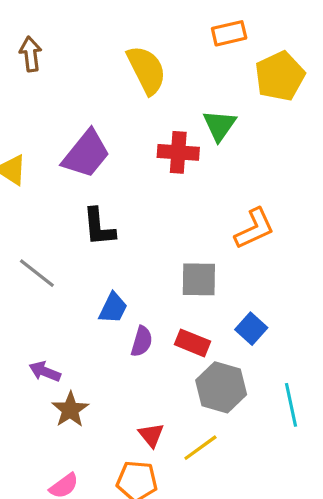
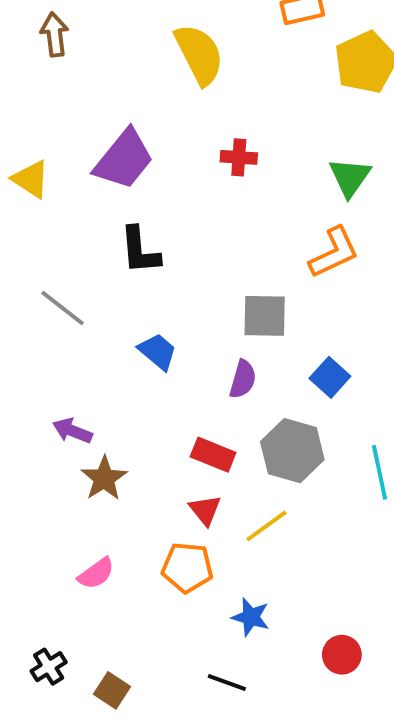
green triangle: (219, 125) -> (350, 177), moved
red cross: (178, 152) -> (239, 157), size x0.7
blue trapezoid: (113, 308) -> (158, 352), turned -76
purple semicircle: (142, 341) -> (243, 379), moved
red rectangle: (193, 343) -> (213, 455), moved

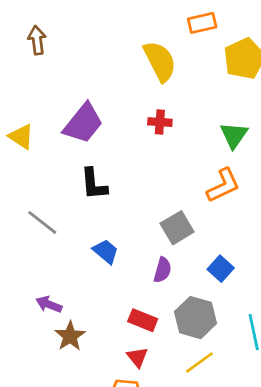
yellow semicircle: (199, 54) -> (160, 61), moved
gray square: (265, 316) -> (177, 228), turned -32
yellow line: (267, 526) -> (199, 362), moved

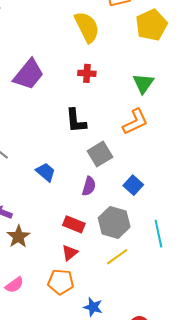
black L-shape: (94, 184) -> (76, 121), moved
red triangle: (137, 357) -> (70, 253), turned 30

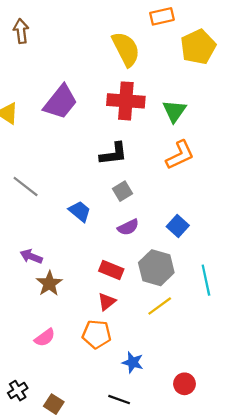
red cross: (87, 73) -> (126, 101), size x1.8
green triangle: (143, 83) -> (174, 111), moved
black L-shape: (76, 121) -> (113, 154), turned -92
gray square: (100, 154) -> (123, 191), moved, size x0.7
purple semicircle: (89, 186) -> (128, 227), turned 48

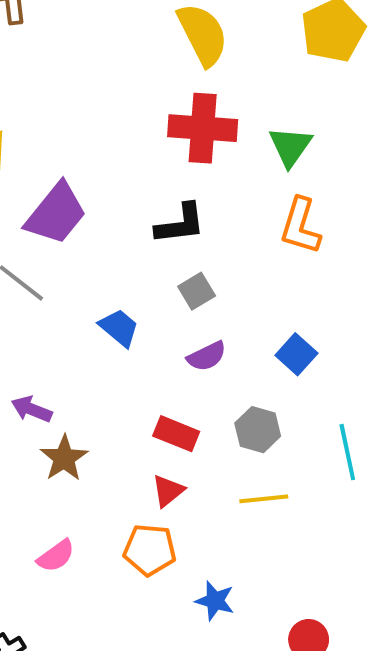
purple trapezoid: (61, 102) -> (56, 214), moved
orange L-shape: (180, 155) -> (300, 226), turned 132
gray hexagon: (156, 268) -> (258, 430), size x0.7
yellow line: (160, 306) -> (264, 499), turned 30

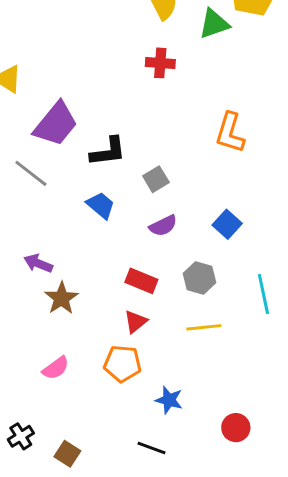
red cross: (203, 128) -> (160, 63), size x0.6
green triangle: (290, 146) -> (214, 24), moved, turned 36
black L-shape: (180, 224) -> (108, 152), moved

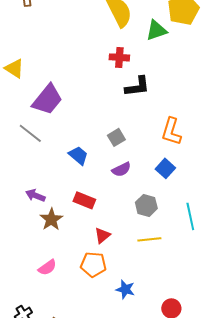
orange L-shape: (230, 133) -> (171, 131), moved
black L-shape: (108, 152) -> (137, 86), moved
red rectangle: (141, 281) -> (84, 200), moved

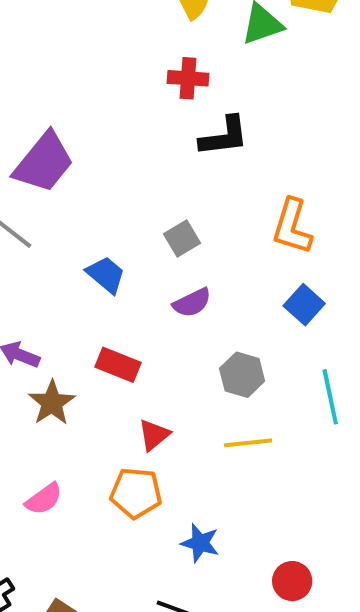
blue square: (165, 168) -> (304, 305), moved

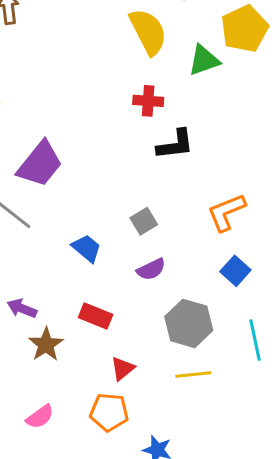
orange L-shape: (292, 227) -> (226, 212), turned 51
gray hexagon: (242, 375) -> (189, 323), size x1.4

